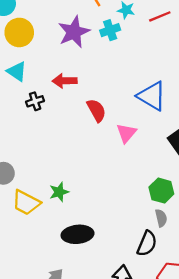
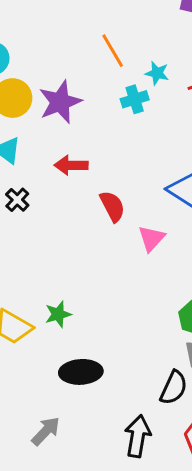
purple star: (74, 32) -> (60, 102), moved
black cross: (35, 101) -> (17, 200), moved, turned -30

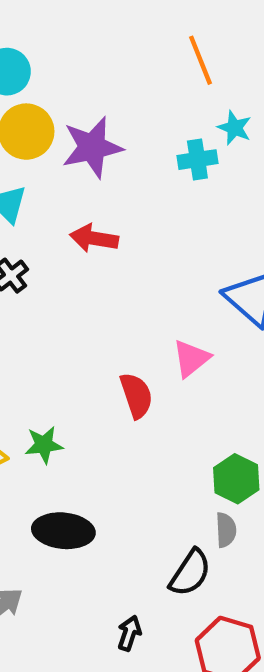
orange line: (113, 51) -> (201, 60), moved
red semicircle: (112, 206) -> (136, 395), moved
black arrow: (138, 436) -> (129, 633), size x0.6

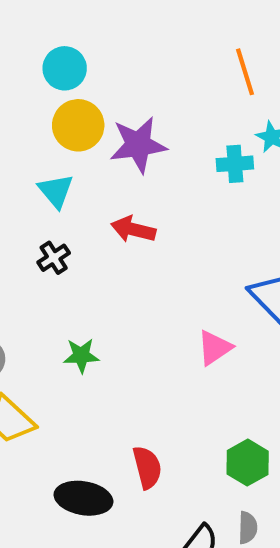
red semicircle: (136, 395) -> (147, 467), moved
green star: (44, 445) -> (81, 356), moved
gray semicircle: (226, 530) -> (248, 528), moved

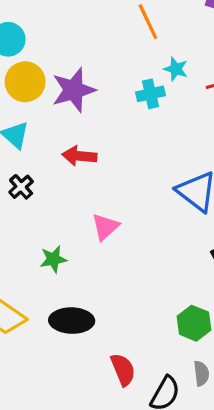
pink triangle: (215, 348) -> (105, 227), moved
red semicircle: (147, 467) -> (123, 370), moved
black ellipse: (83, 498) -> (72, 321), moved

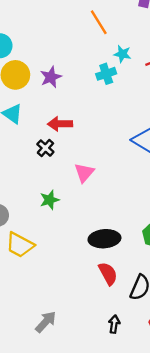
purple star: (74, 90) -> (51, 77), size x0.7
black cross: (21, 187) -> (45, 148), moved
black ellipse: (72, 321) -> (104, 239), moved

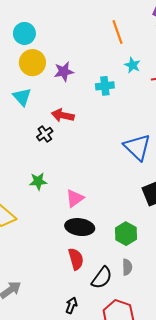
cyan cross: (106, 74) -> (105, 86), moved
pink triangle: (84, 173) -> (75, 198), moved

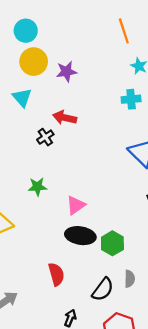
cyan cross: (105, 86) -> (131, 99), moved
green hexagon: (126, 234) -> (112, 243), moved
red semicircle: (76, 259) -> (56, 274), moved

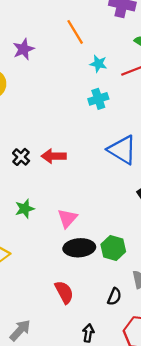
purple star: (66, 72) -> (23, 49), moved
red arrow: (65, 118) -> (54, 156), moved
black semicircle: (103, 289) -> (114, 297), size x0.7

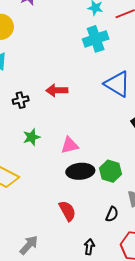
cyan cross: (98, 99) -> (96, 39), size x1.4
black cross: (21, 157) -> (21, 100), moved, turned 35
pink triangle: (67, 218) -> (70, 145), turned 36

